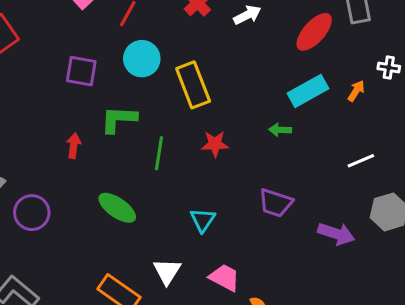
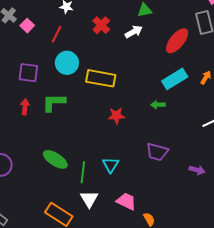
yellow rectangle: (193, 85) -> (101, 78), turned -56
red arrow: (74, 146) -> (25, 107), moved
green line: (159, 153) -> (83, 172), moved
purple arrow: (336, 234) -> (197, 170), size x0.7

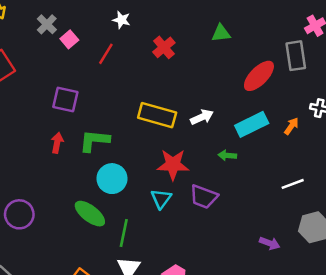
white arrow: (134, 32) -> (202, 117), moved
cyan circle: (67, 63) -> (112, 179), moved
red star: (116, 116) -> (173, 165), size x1.4
purple trapezoid: (157, 152) -> (204, 197), moved
cyan triangle: (111, 165) -> (161, 199), moved

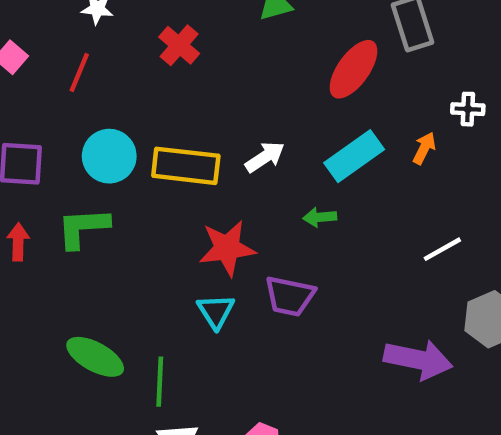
cyan circle: (112, 179) -> (109, 156), moved
purple arrow: (270, 243) -> (418, 360), size x1.8

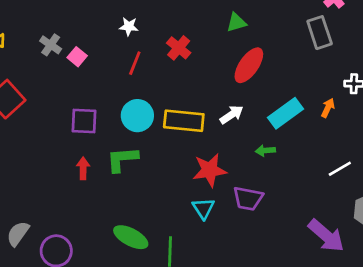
red ellipse: (354, 69) -> (249, 65), moved
red line: (79, 73) -> (135, 63), moved
purple arrow: (418, 360) -> (326, 236), turned 30

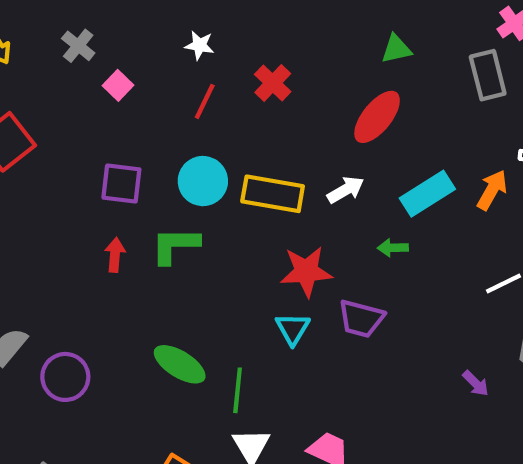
green triangle: (236, 22) -> (396, 49), moved
gray cross: (51, 45) -> (78, 46), moved
orange arrow: (328, 108) -> (492, 190), size x1.4
purple arrow: (326, 236) -> (476, 383), size x0.5

